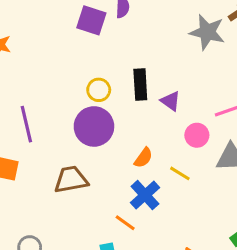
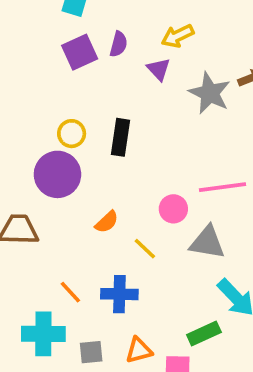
purple square: (91, 20) -> (80, 52), turned 36
purple triangle: (171, 101) -> (159, 69), moved
blue cross: (145, 195) -> (119, 294), moved, turned 32

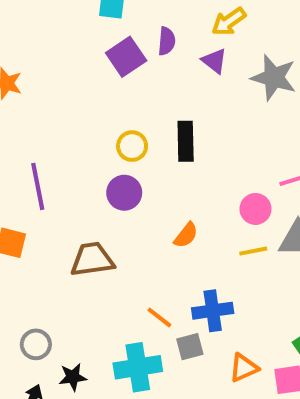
purple circle: (57, 174) -> (124, 193), size x0.7
yellow line: (145, 249) -> (253, 251), moved, turned -45
gray square: (91, 352) -> (190, 347), moved

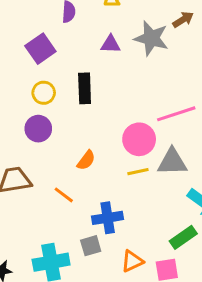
purple square: (126, 57) -> (40, 49), moved
purple triangle: (214, 61) -> (111, 44), moved, turned -35
pink circle: (255, 209) -> (139, 139), size x1.4
orange line: (159, 317) -> (64, 195), moved

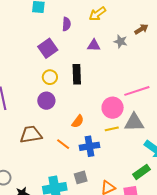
gray star: (151, 38) -> (121, 41), size x0.6
blue cross: (108, 218) -> (89, 146), moved

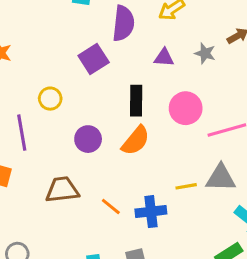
purple semicircle: (66, 24) -> (123, 23), size x1.6
yellow circle: (50, 77) -> (50, 99), moved
pink circle: (113, 108) -> (186, 108), moved
orange semicircle: (78, 121) -> (136, 141), moved, size x1.5

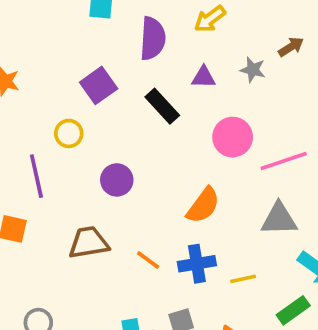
purple square: (94, 59) -> (99, 85), moved
black rectangle: (136, 101) -> (162, 106), moved, turned -40
orange semicircle: (136, 141) -> (203, 205), moved
yellow line: (186, 186) -> (243, 279), moved

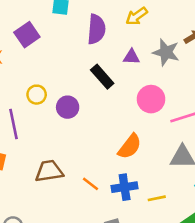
gray star: (253, 70) -> (166, 52), size x1.5
purple square: (99, 85) -> (27, 35), moved
purple circle: (117, 180) -> (68, 107), moved

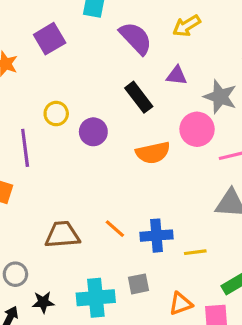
purple semicircle: (96, 29) -> (136, 38), turned -52
gray star: (166, 52) -> (220, 97), moved
orange semicircle: (130, 146) -> (153, 153), moved, turned 36
brown trapezoid: (49, 171) -> (62, 235), moved

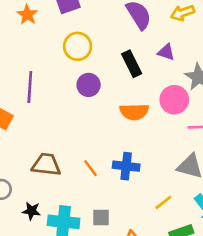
yellow circle: (56, 114) -> (78, 46), moved, size x1.4
blue cross: (157, 236) -> (126, 166), moved
yellow line: (195, 252) -> (163, 202), moved, turned -42
black star: (43, 302) -> (31, 211), moved

